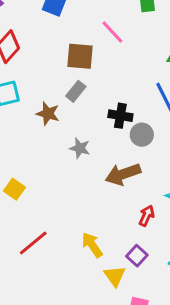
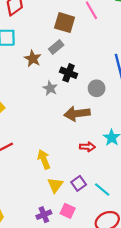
black cross: (120, 116) -> (69, 73), moved
red arrow: (147, 216) -> (87, 147), turned 56
purple square: (137, 256) -> (79, 183), moved

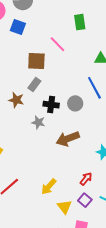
gray circle: (97, 88) -> (75, 103), moved
red arrow: (87, 147) -> (86, 179), moved, turned -40
yellow arrow: (44, 159) -> (49, 187), turned -102

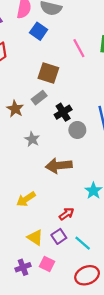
pink line: (57, 44) -> (79, 48), moved
black cross: (51, 105) -> (63, 112), moved, turned 35
yellow arrow: (49, 187) -> (26, 199), moved
yellow triangle: (64, 207) -> (35, 238), turned -35

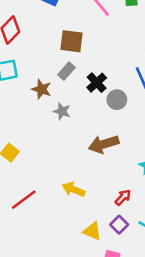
gray star: (32, 139) -> (62, 111), moved
yellow arrow: (26, 199) -> (74, 189), turned 66

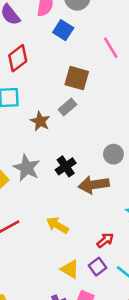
black cross: (97, 83) -> (66, 166), moved
gray circle: (117, 100) -> (113, 154), moved
gray star: (62, 111) -> (27, 168), moved, size x1.5

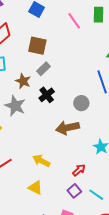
brown square: (77, 78) -> (37, 46), moved
black cross: (66, 166) -> (47, 95), moved
gray star: (27, 168) -> (15, 106), moved
yellow triangle: (70, 269) -> (35, 188), moved

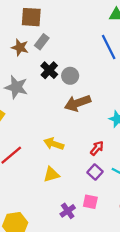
brown star: (23, 81) -> (20, 47), moved
gray circle: (81, 103) -> (70, 76), moved
yellow triangle: (35, 188) -> (51, 174), turned -35

